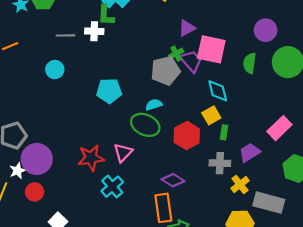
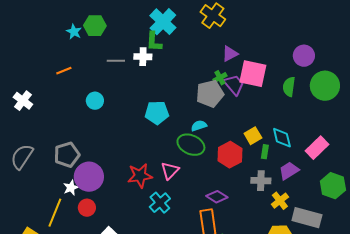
cyan circle: (55, 70) -> (95, 101), moved
cyan diamond: (218, 91) -> (282, 138), moved

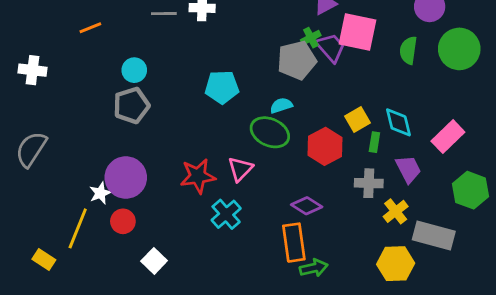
white cross: (23, 101) -> (33, 70), turned -30
gray pentagon: (67, 155) -> (131, 105), moved
purple trapezoid: (289, 171) -> (408, 169), turned 95

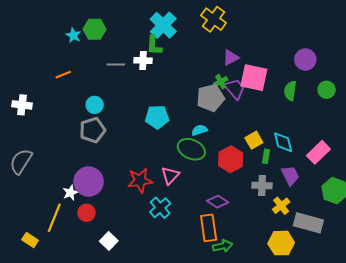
green circle: (459, 49) -> (327, 90), size x0.6

